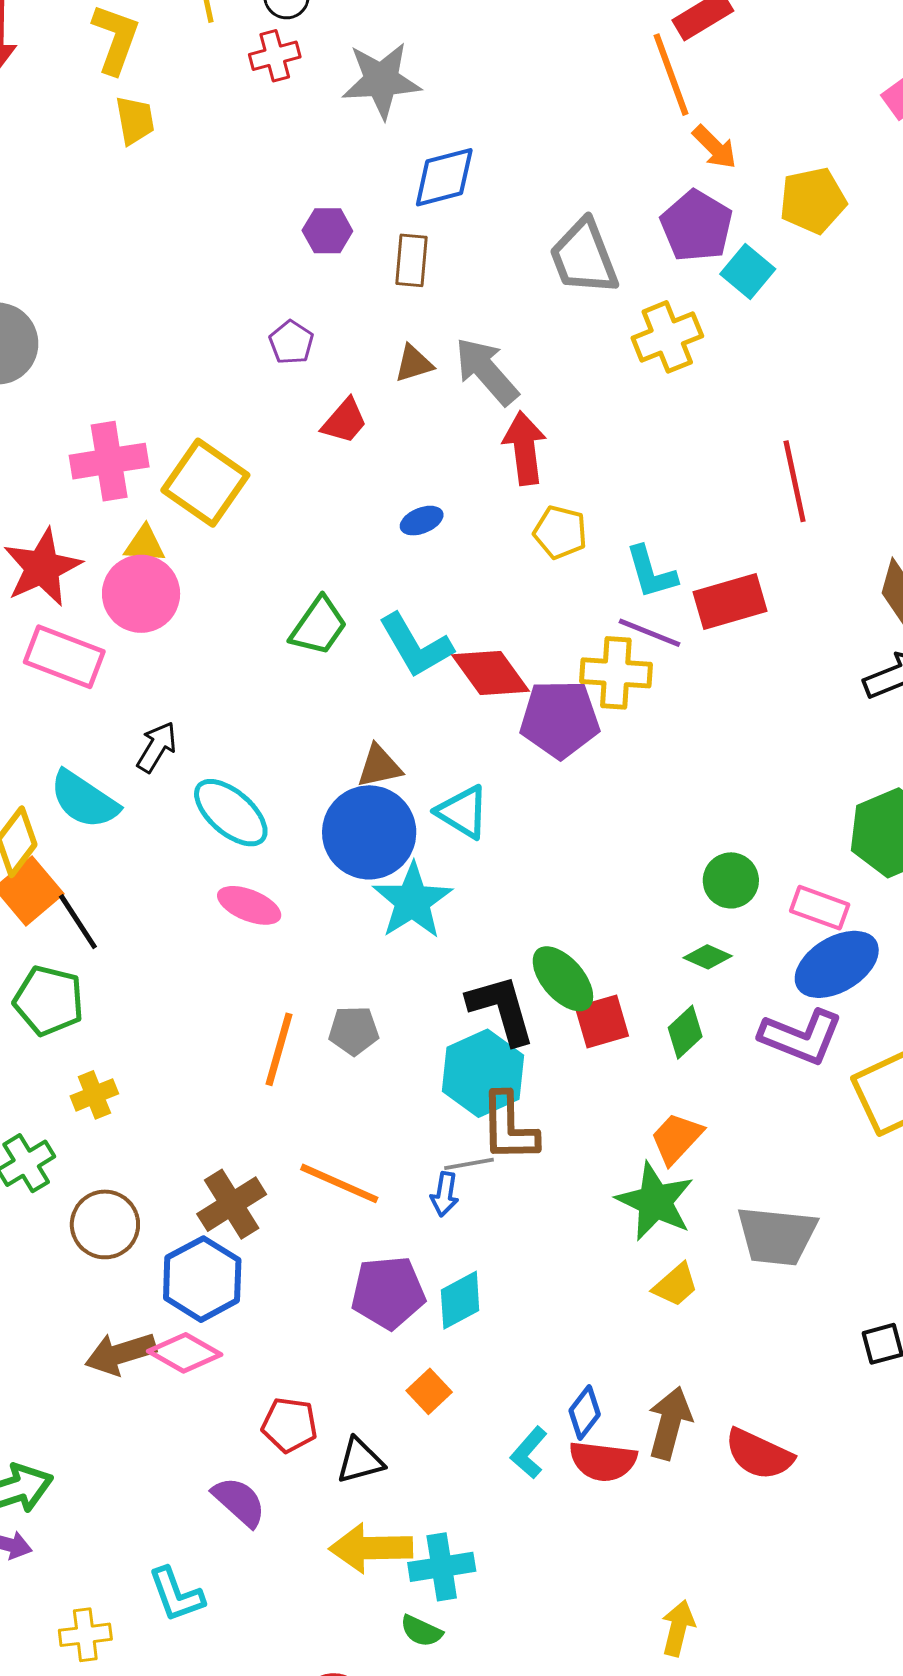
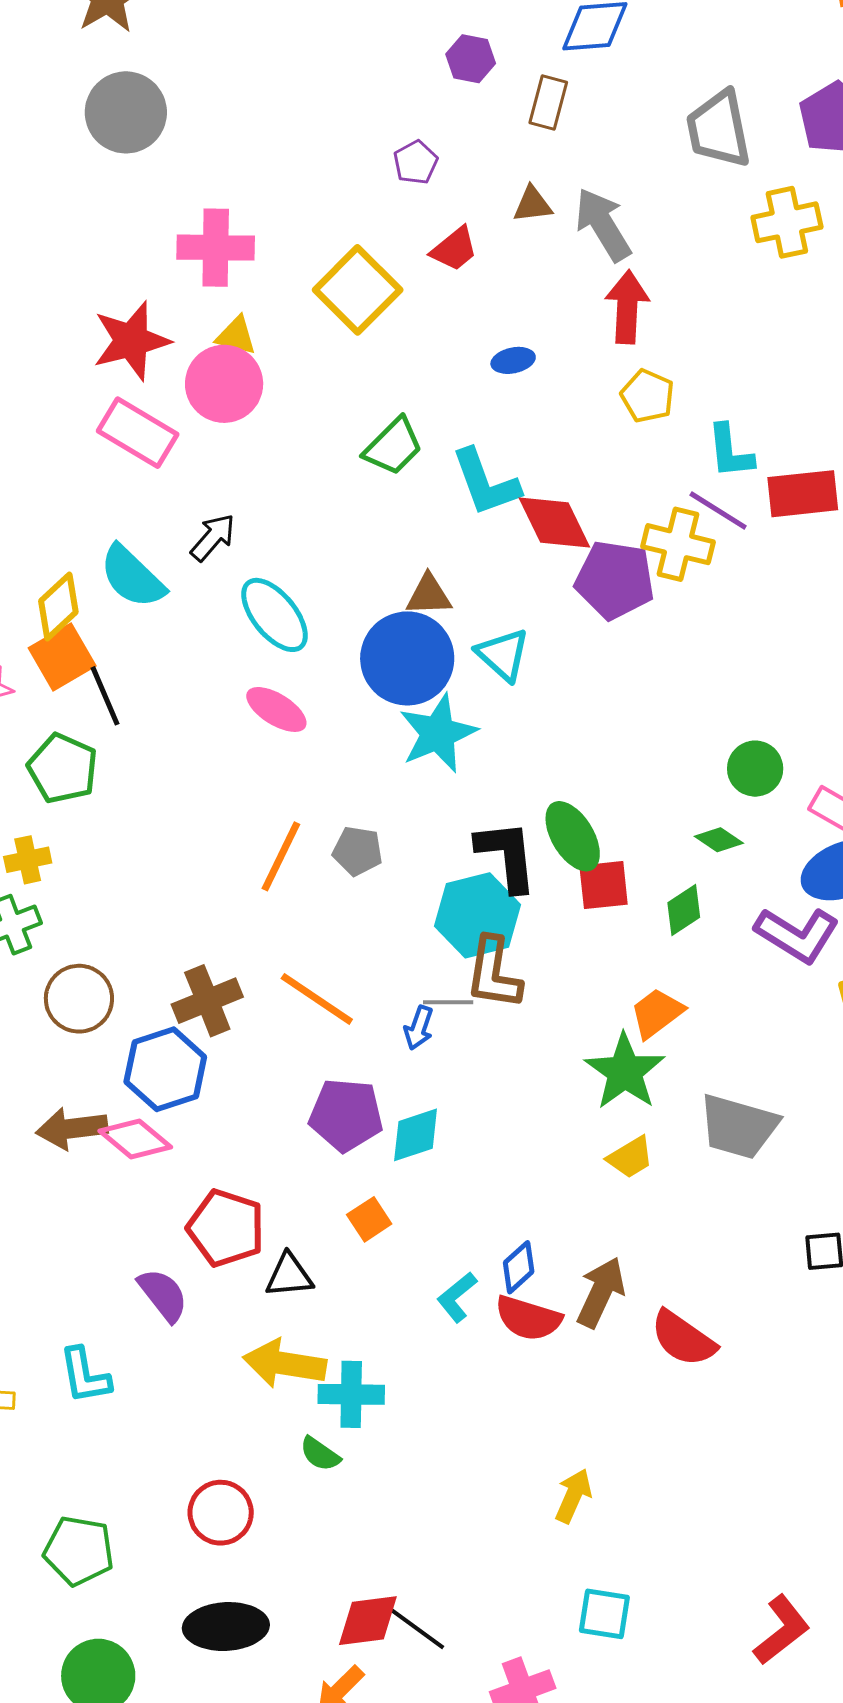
yellow square: (205, 483) -> (358, 290), moved
yellow cross: (94, 1095) -> (28, 860), moved
red pentagon: (289, 1425) -> (226, 1228), size x1.4

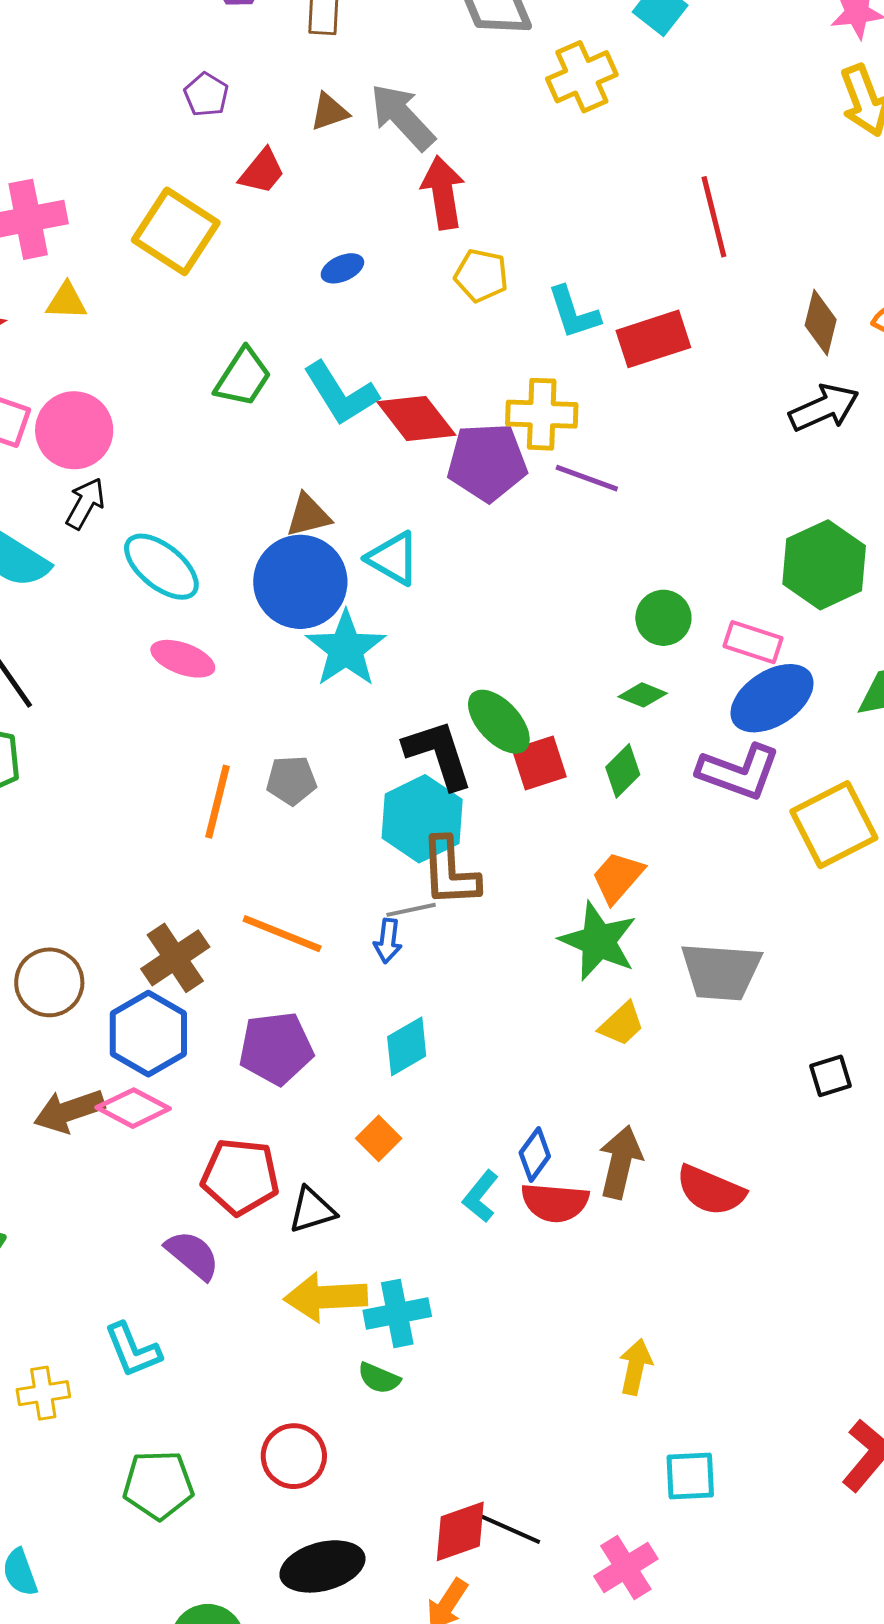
pink circle: (224, 384) -> (74, 430), moved
purple line: (718, 510) -> (587, 478), moved
purple pentagon: (346, 1115) -> (276, 1048), moved
green pentagon: (79, 1551) -> (158, 1485), moved

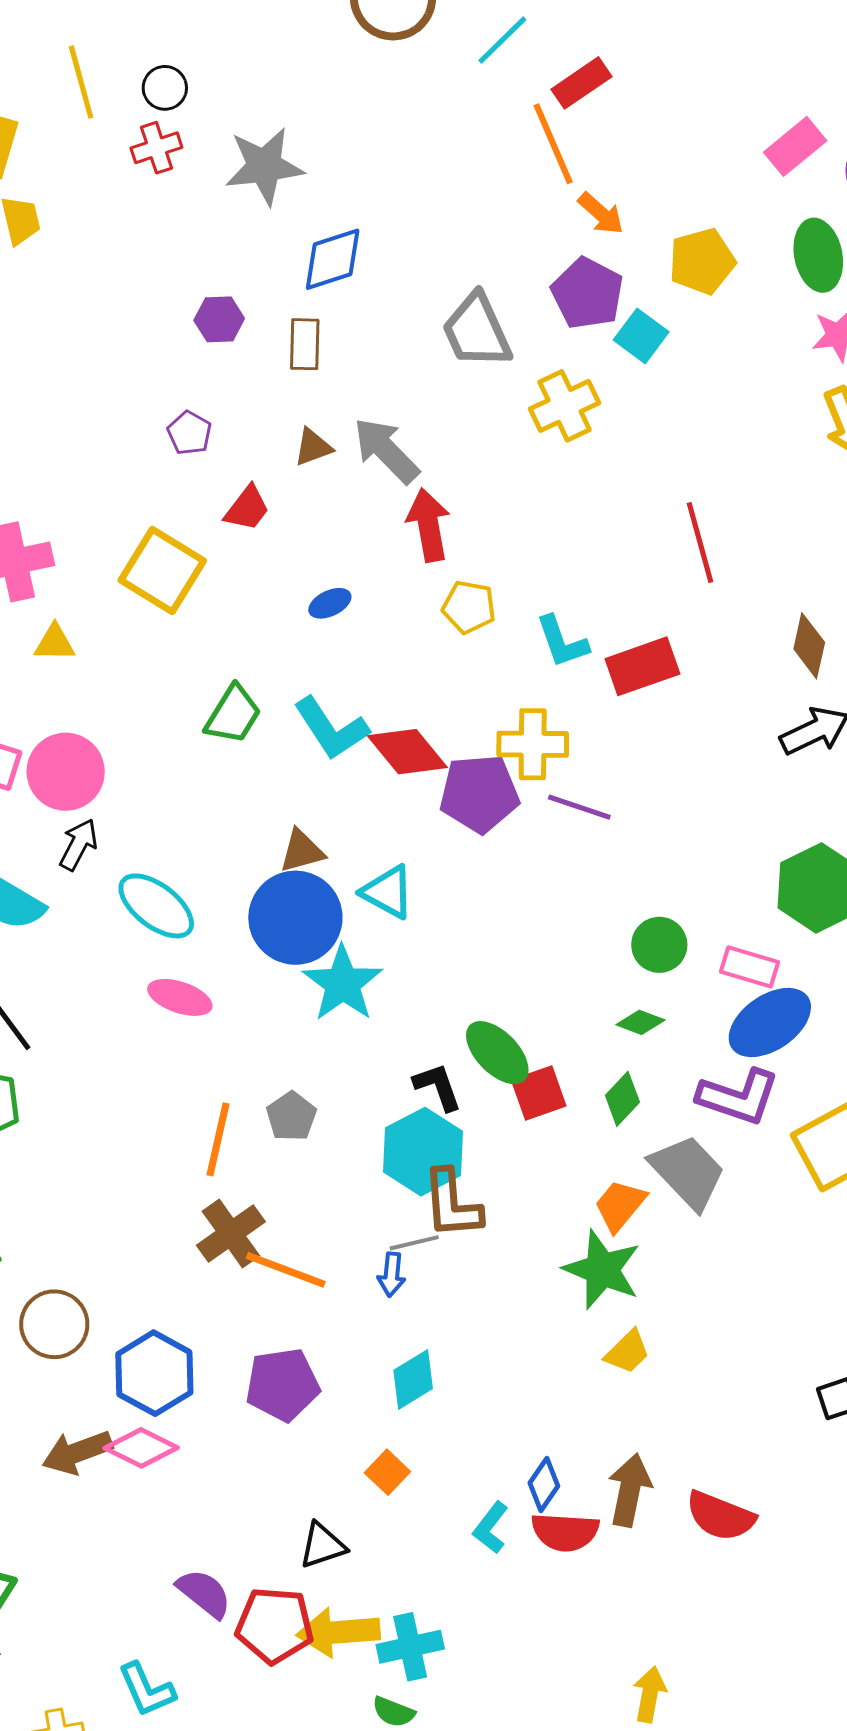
black L-shape: (438, 754) -> (438, 1087), size x0.7
gray pentagon: (291, 780) -> (291, 1116), turned -30
brown cross: (175, 958) -> (231, 1234), moved
gray trapezoid: (721, 971) -> (688, 1172), moved, turned -136
red pentagon: (240, 1177) -> (275, 1625), moved

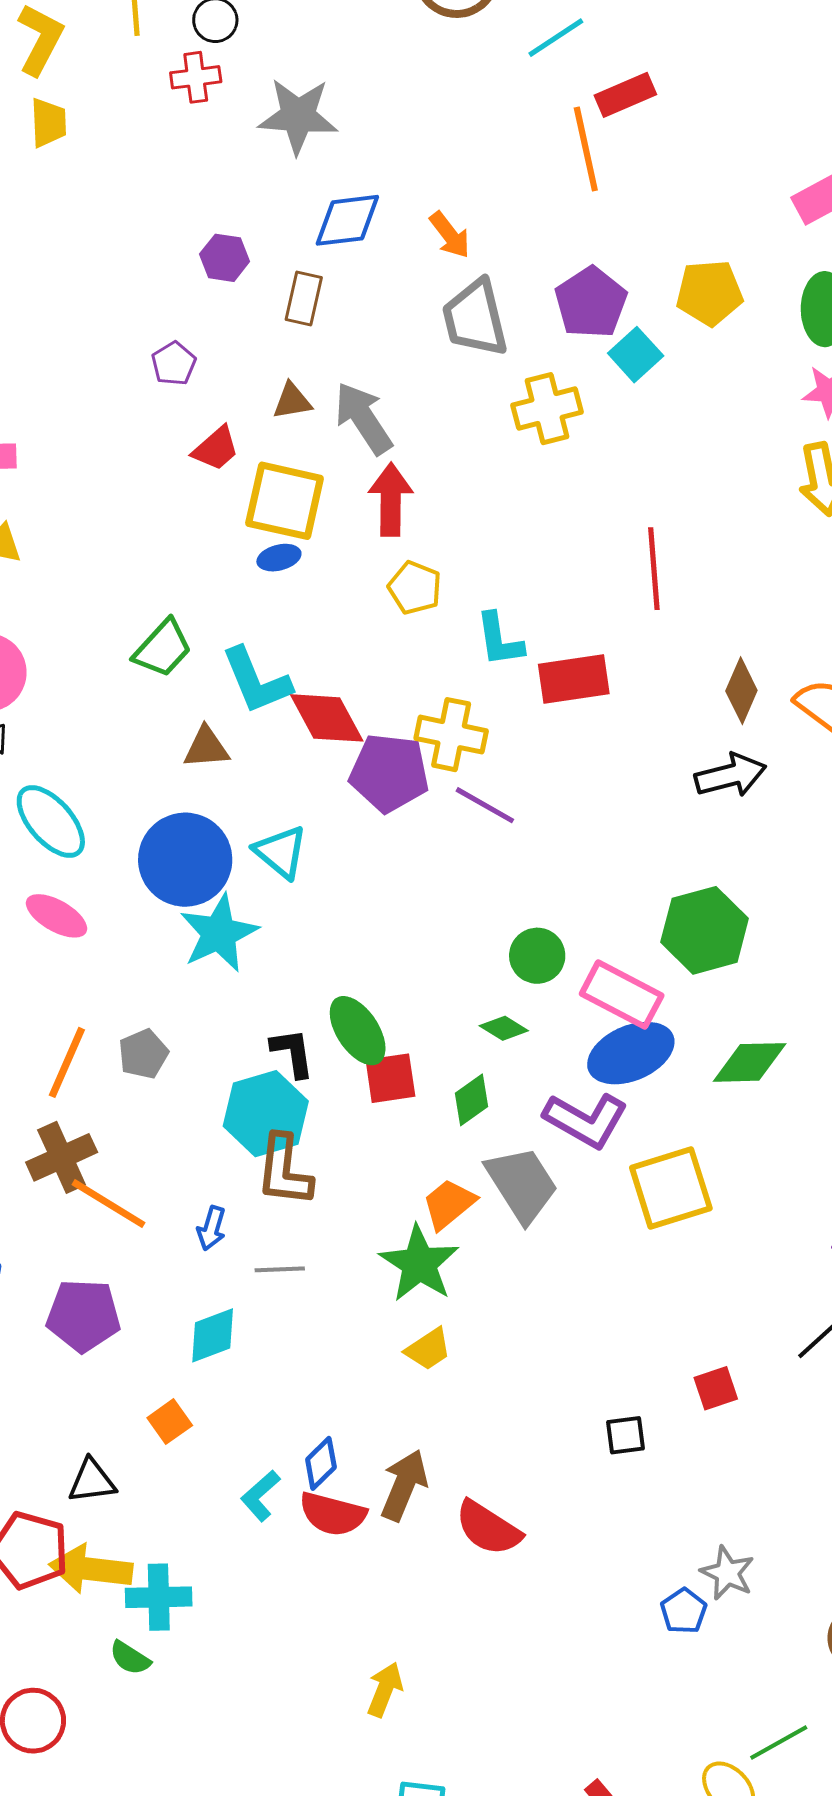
orange arrow: (601, 214) -> (450, 235), moved
yellow square: (162, 570) -> (285, 501), moved, turned -30
brown triangle: (302, 851) -> (206, 747), moved
pink rectangle: (749, 967) -> (622, 995), size x1.4
gray line: (414, 1243) -> (280, 1269), moved

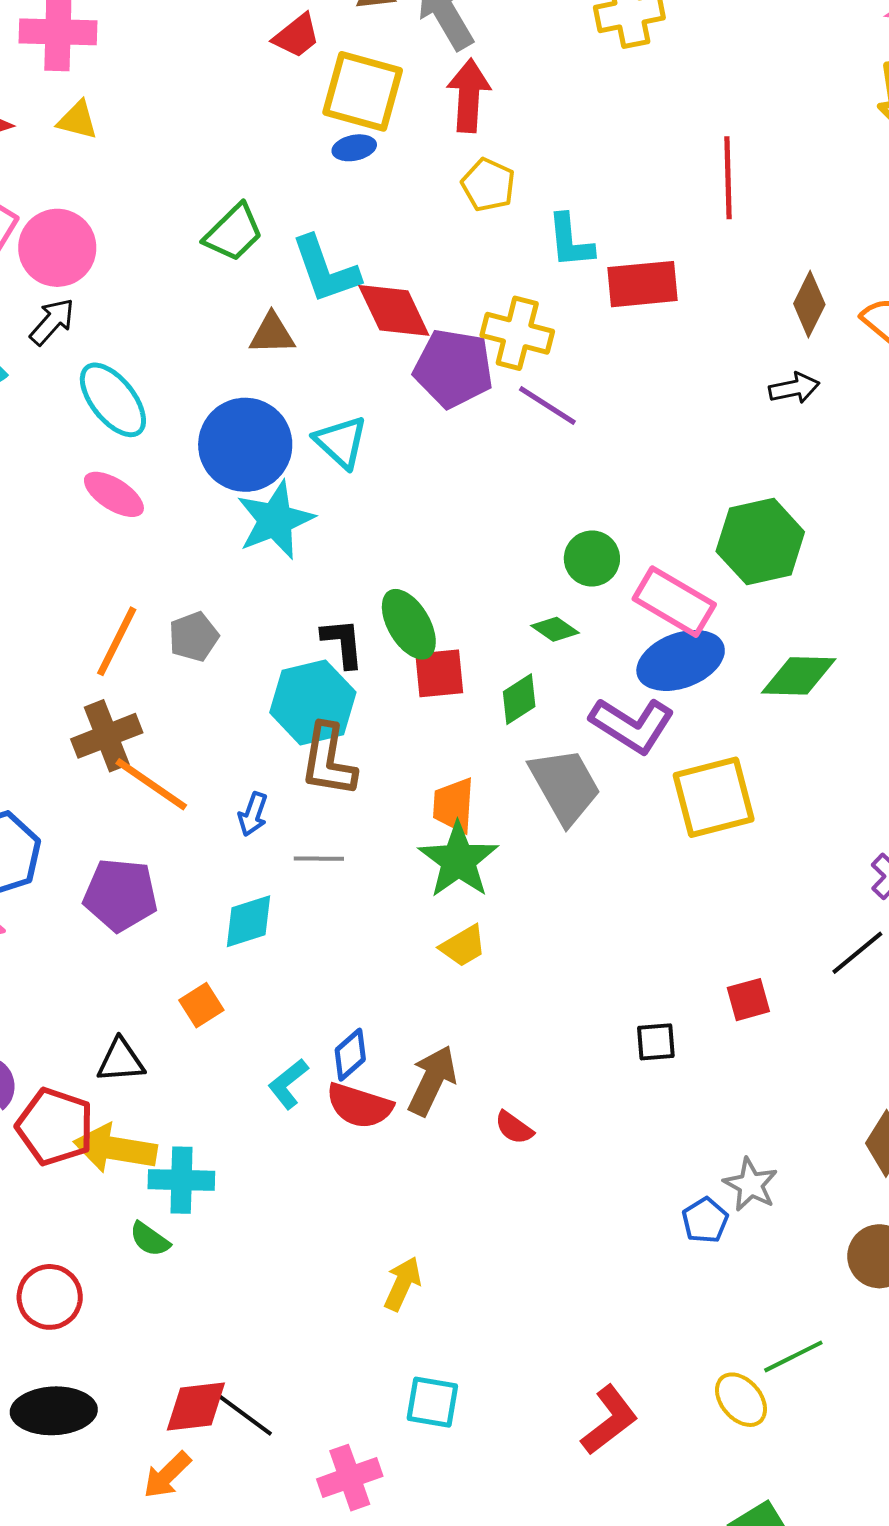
black arrow: (731, 775) -> (794, 388), size x0.7
orange trapezoid: (449, 1204) -> (454, 805), moved, turned -50
red semicircle: (488, 1528) -> (514, 1128), size x0.6

